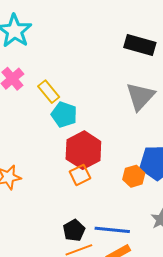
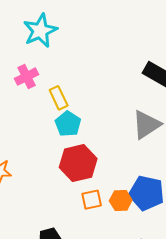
orange square: (80, 175) -> (92, 200), moved

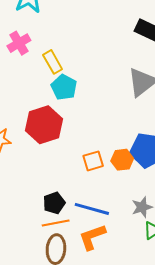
red hexagon: (78, 163) -> (44, 125), moved

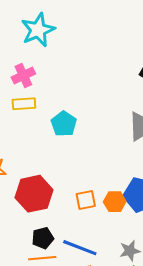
yellow rectangle: (53, 62) -> (24, 104), moved, turned -70
red hexagon: (44, 125) -> (34, 194), moved

